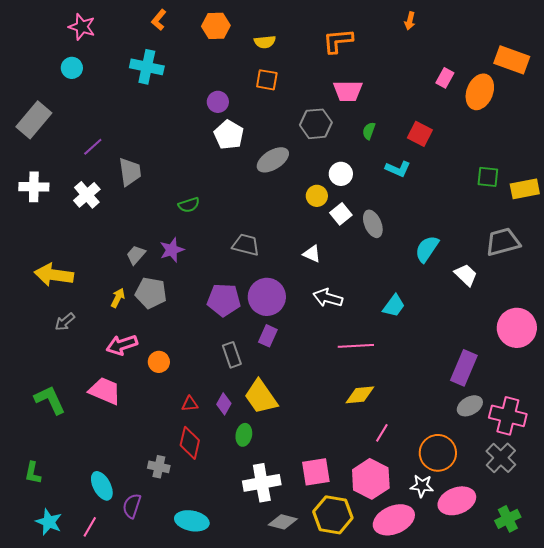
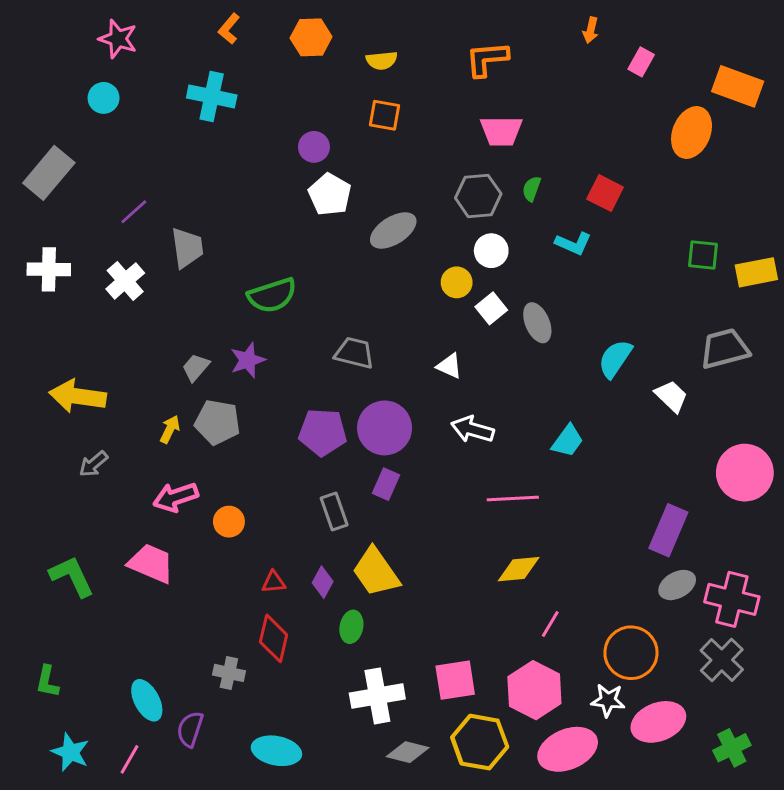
pink rectangle: (445, 78) -> (641, 62), moved
gray hexagon: (316, 124) -> (478, 196), moved
green semicircle: (189, 205) -> (272, 295), size x1.6

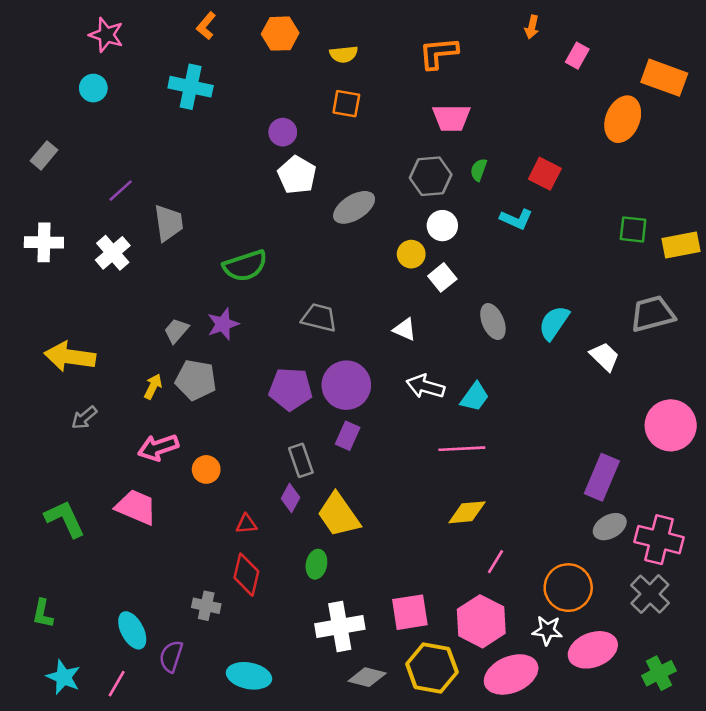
gray rectangle: (49, 173) -> (44, 155), size x0.6
gray ellipse: (537, 323) -> (493, 322), moved
cyan trapezoid: (568, 441) -> (475, 397), moved
purple diamond: (323, 582) -> (291, 498), moved

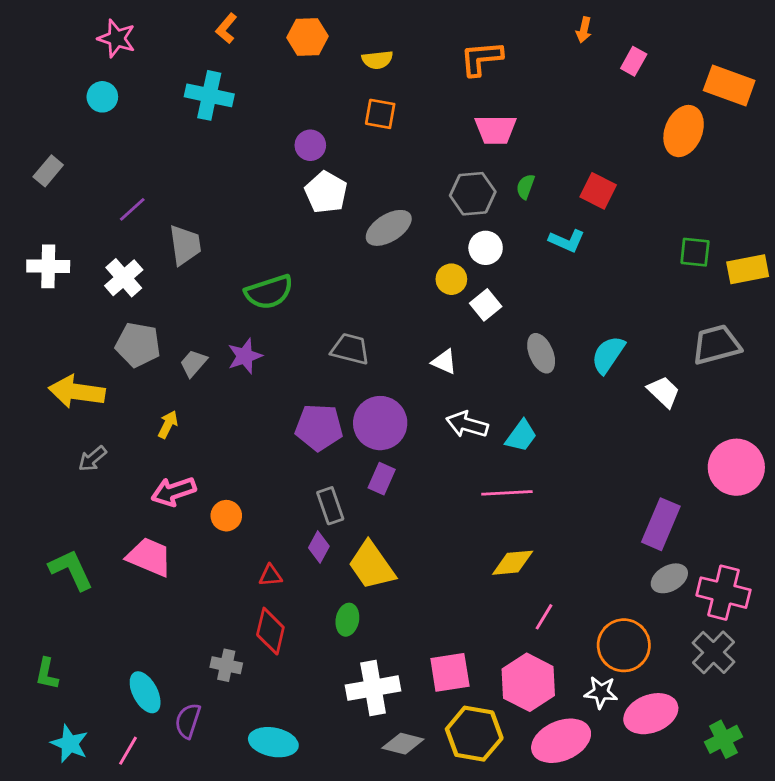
gray pentagon: (196, 380) -> (138, 345), moved

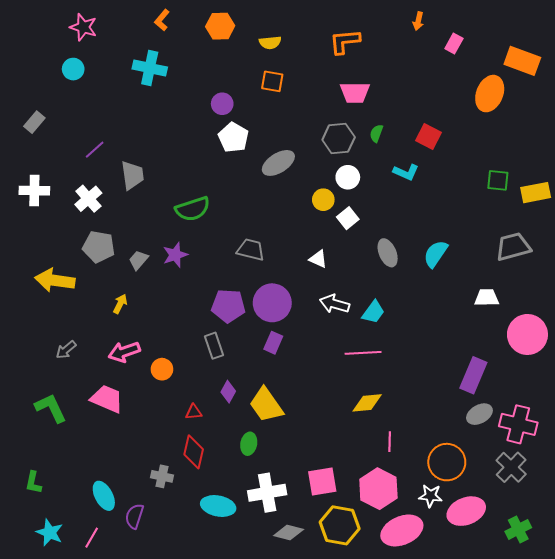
white trapezoid: (664, 392) -> (487, 298), moved, turned -45
gray arrow: (92, 459) -> (66, 350), moved
gray rectangle: (330, 506) -> (214, 346), moved
pink line: (544, 617) -> (390, 442), turned -30
cyan ellipse: (273, 742) -> (218, 506), moved

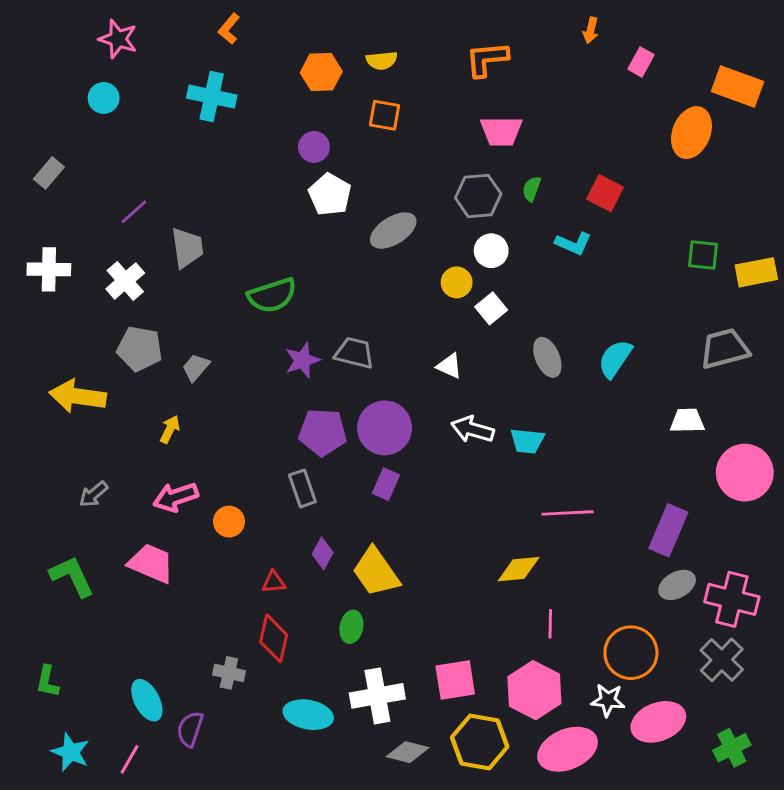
orange hexagon: (220, 26) -> (321, 72), moved
purple star: (175, 255) -> (302, 360), moved
cyan trapezoid: (373, 312) -> (527, 441), turned 60
pink line: (363, 353) -> (568, 513), moved

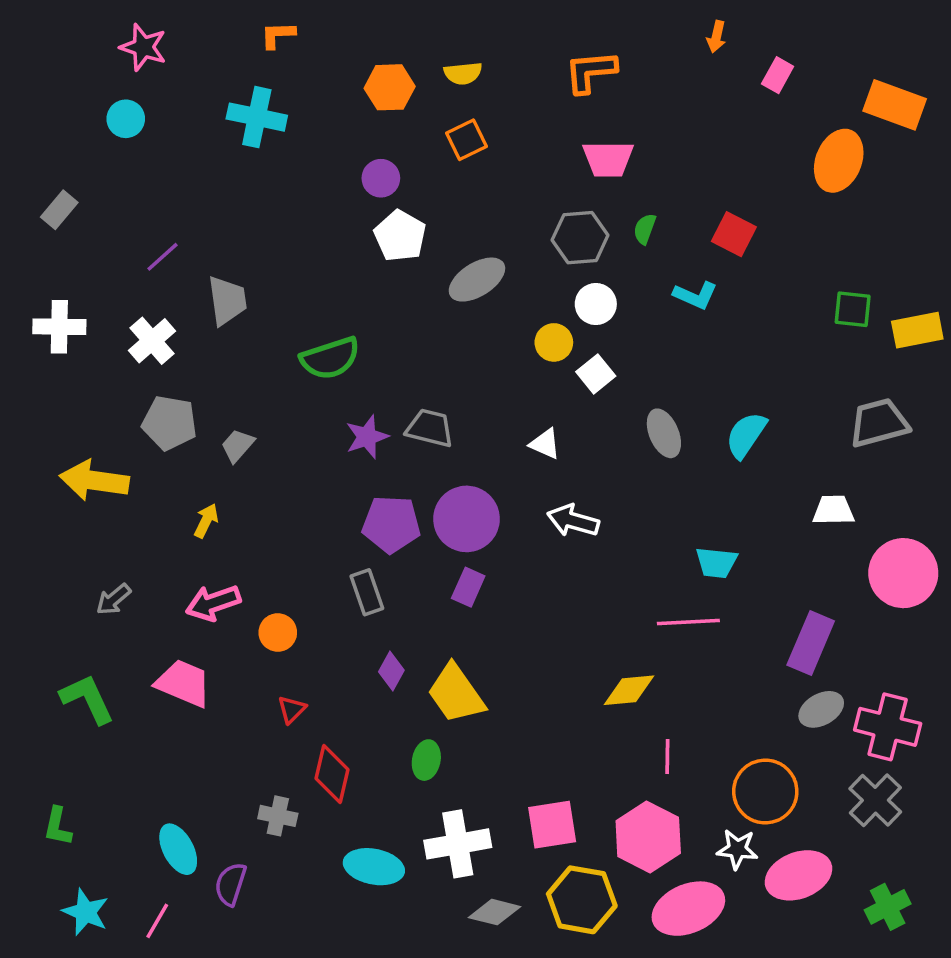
orange L-shape: (229, 29) -> (278, 35), turned 48
orange square: (385, 115) -> (466, 140), turned -36
cyan trapezoid: (527, 441) -> (716, 563), moved
red triangle: (274, 582) -> (292, 709), moved, turned -40

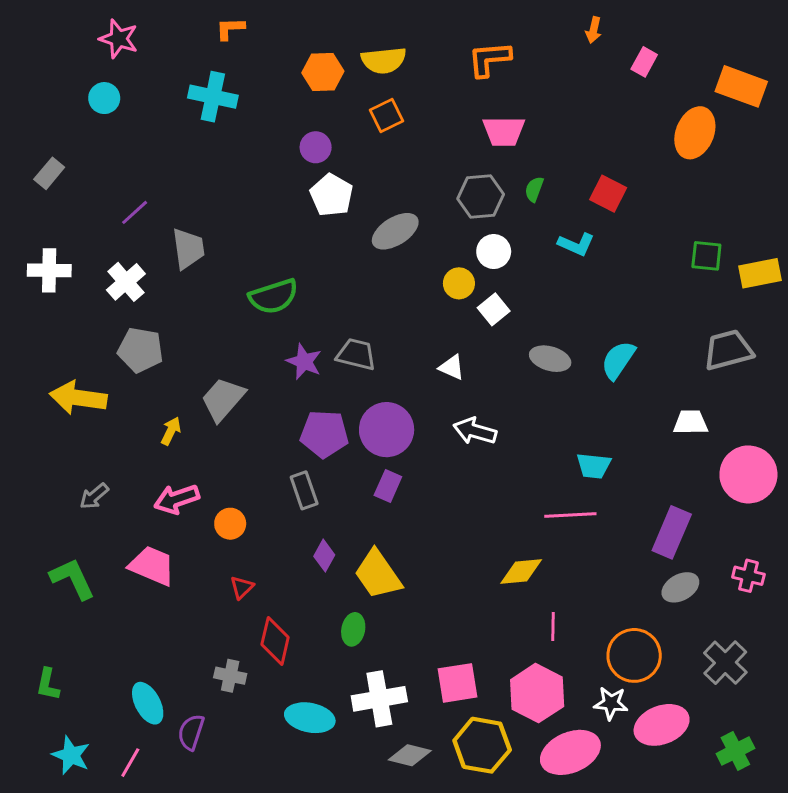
yellow semicircle: (463, 73) -> (384, 60), size x1.4
gray ellipse: (664, 433) -> (550, 359), turned -51
purple star: (367, 437) -> (304, 362), turned -30
gray trapezoid: (238, 446) -> (223, 399), moved, size x1.6
pink cross: (888, 727) -> (748, 576), moved, size x0.6

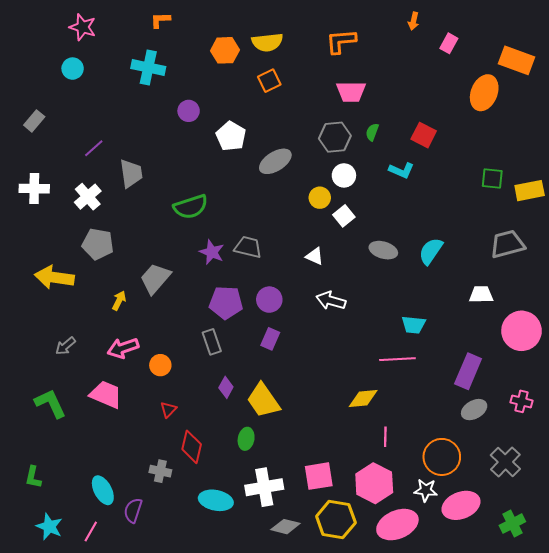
purple circle: (316, 147) -> (189, 111), moved
purple circle: (387, 430) -> (269, 300), size x0.7

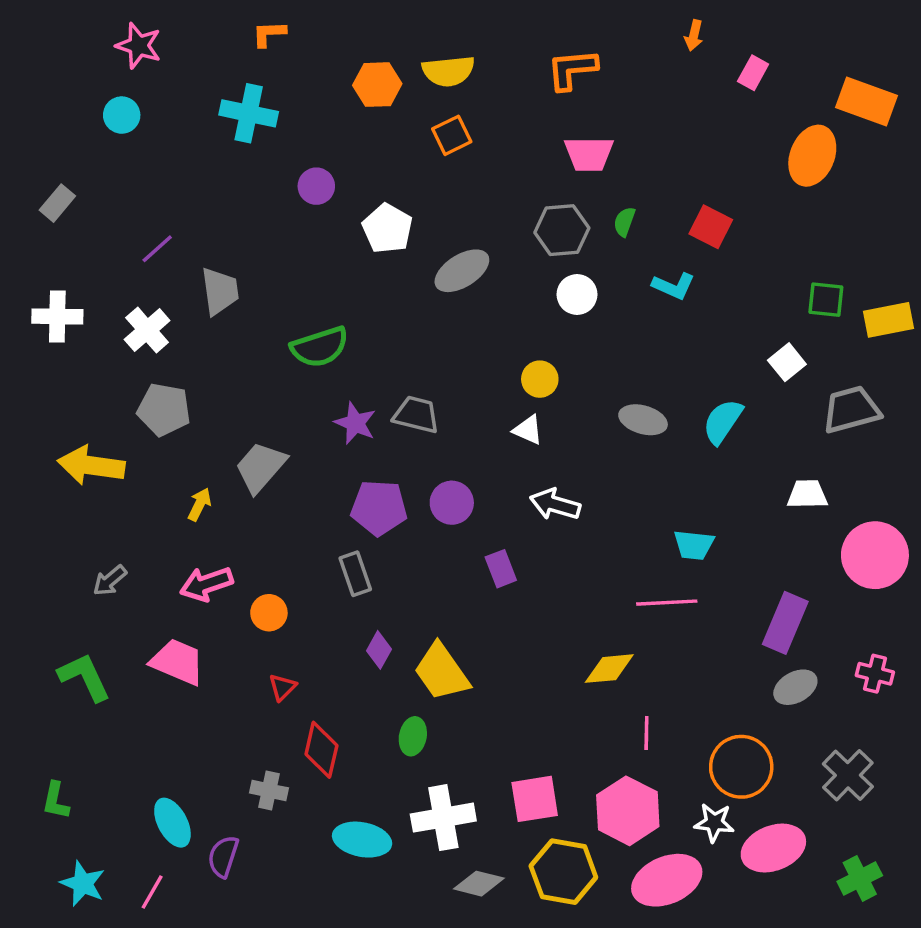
yellow circle: (320, 198) -> (540, 379), moved
white square: (344, 216) -> (787, 362), moved
purple rectangle: (270, 339) -> (501, 569), moved, turned -45

